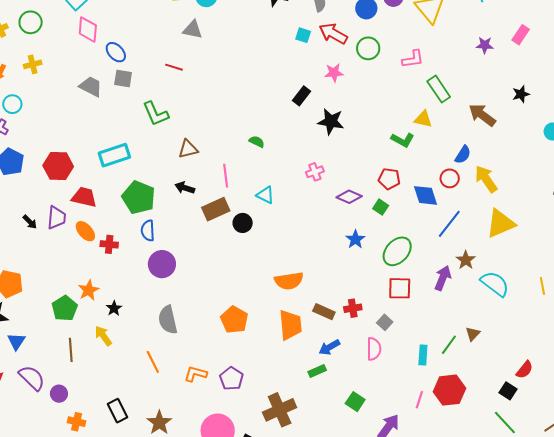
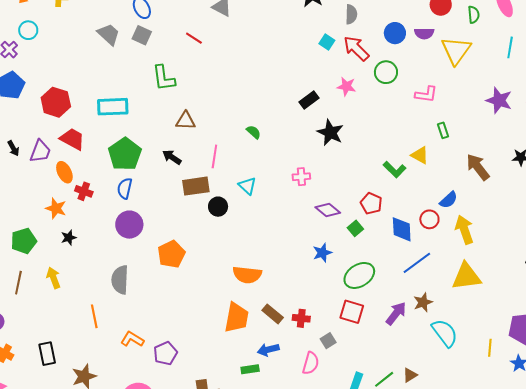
purple star: (485, 45) -> (499, 100), size x1.5
green rectangle: (439, 89) -> (443, 130), size x0.6
orange star: (89, 290) -> (56, 208), moved, turned 30
black star: (114, 308) -> (69, 238), moved
orange pentagon: (234, 320) -> (171, 254), moved

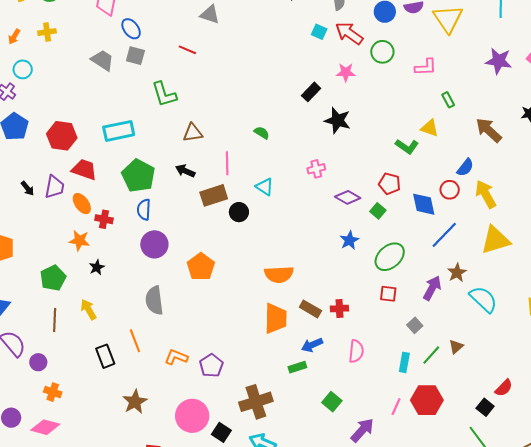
red square: (352, 312) -> (388, 294), size x0.7
gray square: (328, 341) -> (415, 325), moved
black rectangle: (47, 354) -> (105, 356), moved

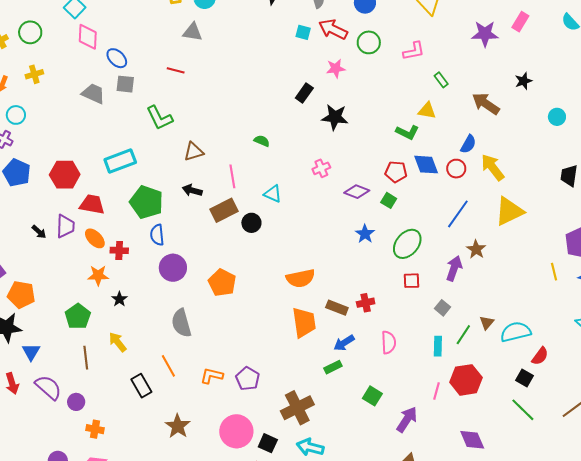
blue diamond: (424, 204) -> (426, 165), moved
cyan semicircle: (483, 299) -> (516, 332), moved, turned -48

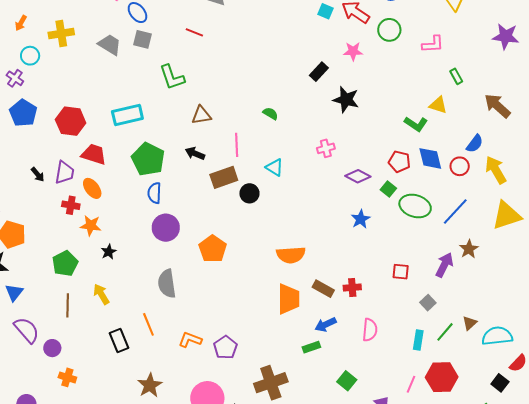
yellow cross: (34, 74) -> (61, 33), moved, size x1.4
green ellipse: (407, 244) -> (415, 206), moved, turned 60
red cross: (119, 250) -> (71, 205), moved

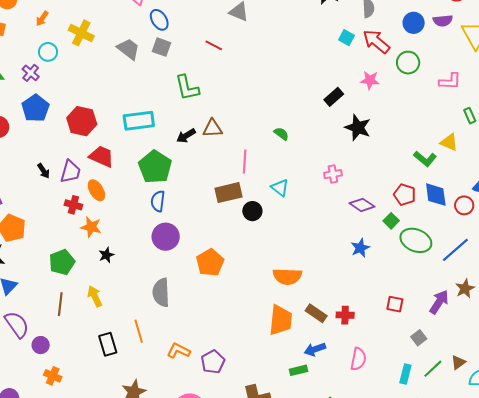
yellow cross: (61, 33) -> (81, 33), turned 30
black arrow: (195, 153) -> (186, 136), moved, turned -60

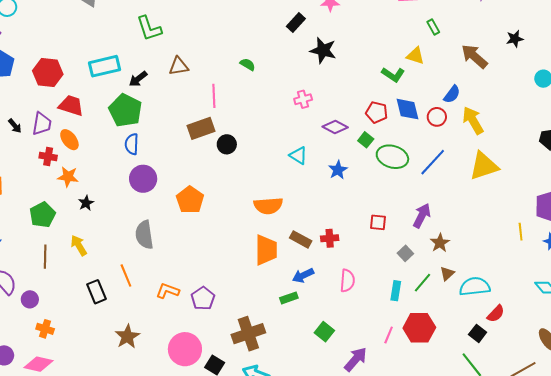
black arrow: (186, 136) -> (138, 79), moved
cyan triangle: (280, 188) -> (298, 155), moved
brown star: (465, 289) -> (440, 243), moved

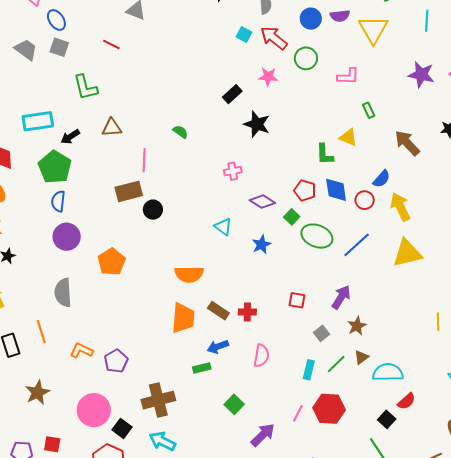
green L-shape: (393, 75) -> (325, 154), turned 50

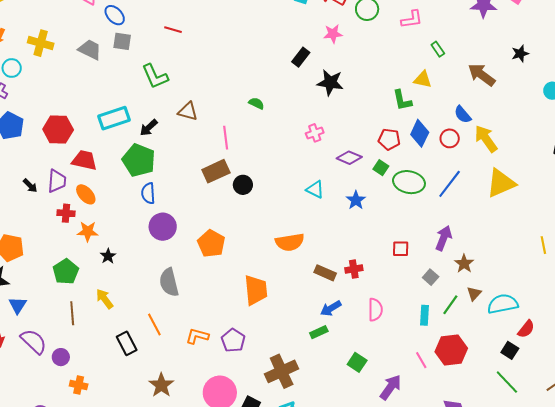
brown triangle: (112, 128) -> (188, 111), turned 30
blue semicircle: (382, 179) -> (463, 115), turned 108
blue diamond: (336, 190) -> (420, 133), turned 44
orange trapezoid: (183, 318) -> (256, 290), moved
pink line: (298, 413) -> (421, 360), turned -48

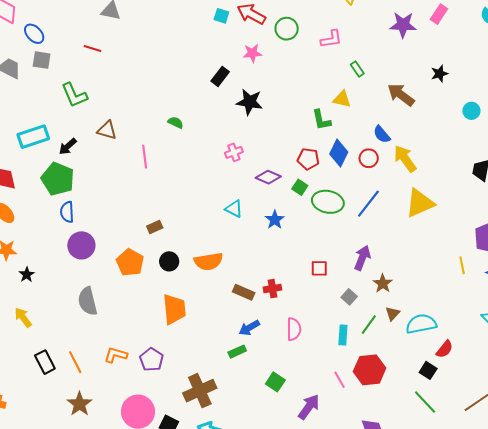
brown rectangle: (216, 171) -> (155, 227), moved, size x0.6
black circle: (243, 185) -> (169, 261), moved
orange line: (154, 325) -> (75, 362), moved

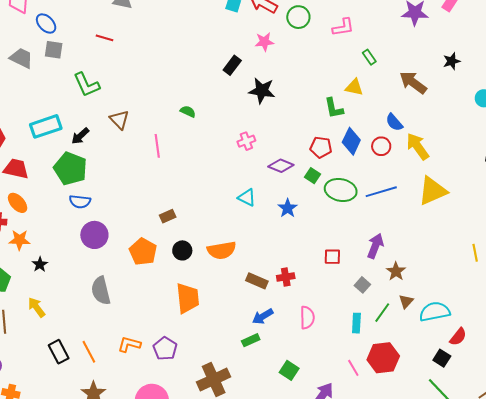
brown triangle: (107, 130) -> (119, 120), turned 30
blue line: (368, 204) -> (381, 192), turned 36
blue semicircle: (67, 212) -> (80, 202), turned -80

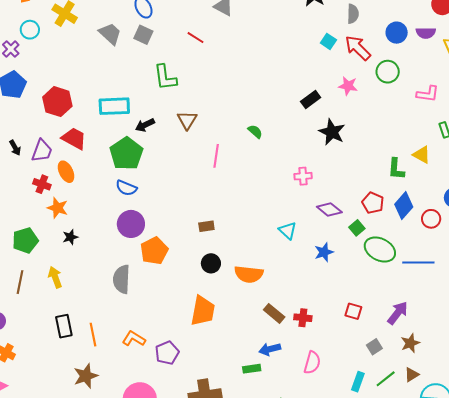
orange pentagon: (143, 252) -> (154, 251), moved

